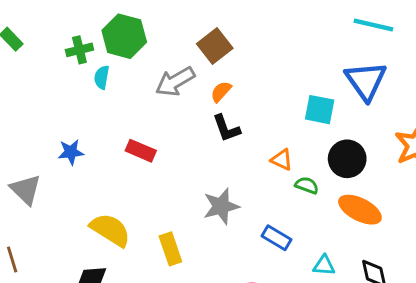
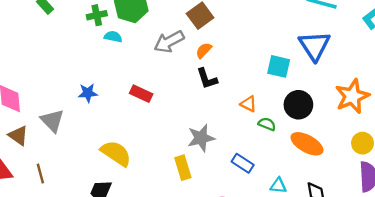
cyan semicircle: (102, 77) -> (113, 37), turned 90
yellow rectangle: (170, 249) -> (183, 168), moved

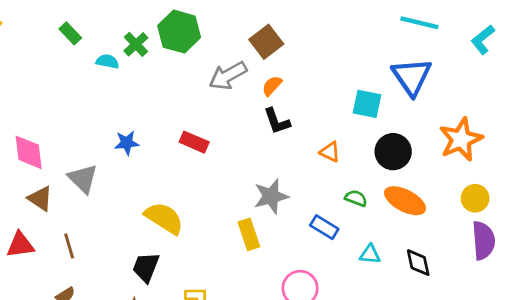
green cross: (97, 15) -> (136, 44), turned -30
cyan semicircle: (113, 37) -> (107, 61), moved
green semicircle: (267, 124) -> (356, 198), moved

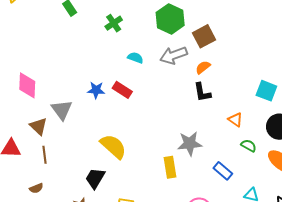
green hexagon: (179, 32) -> (170, 19), moved
cyan semicircle: (107, 61) -> (135, 58), moved
red rectangle: (194, 142) -> (122, 90), moved
green semicircle: (356, 198) -> (249, 146), moved
brown triangle: (40, 199) -> (39, 126), moved

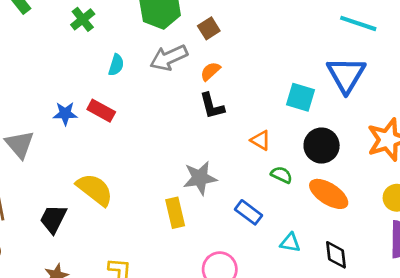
brown square: (204, 36) -> (209, 28), size x0.7
cyan semicircle: (135, 58) -> (116, 65), turned 91
black trapezoid: (95, 178) -> (53, 219), moved

